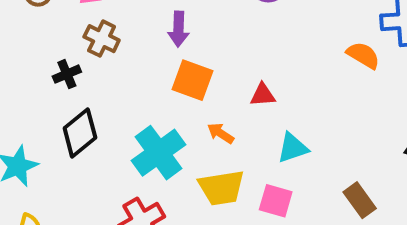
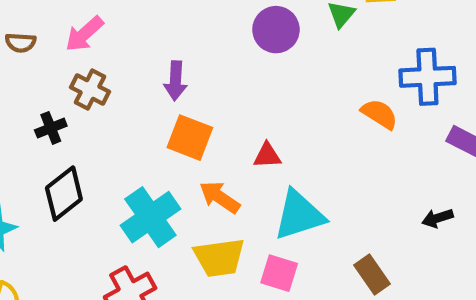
orange arrow: (221, 133) -> (220, 197), size x1.4
cyan triangle: (293, 148) -> (299, 215), size x1.5

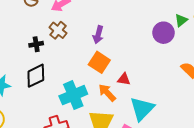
purple circle: (276, 30) -> (163, 33), moved
red triangle: (267, 156) -> (124, 79), moved
cyan triangle: (299, 215) -> (142, 109), turned -40

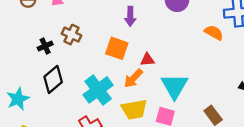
brown cross: (58, 30) -> (71, 35), moved
purple arrow: (98, 35) -> (130, 16), moved
orange arrow: (107, 93) -> (133, 78), turned -78

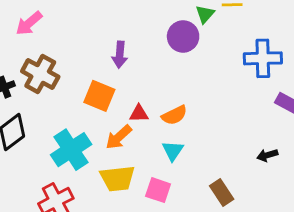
orange semicircle: (214, 33) -> (174, 115), moved, turned 120
brown cross: (71, 35) -> (40, 74), size x1.4
cyan triangle: (174, 86) -> (173, 151), size x0.6

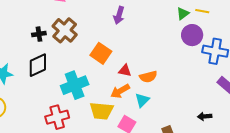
purple circle: (183, 36) -> (192, 35), moved
purple arrow: (120, 55) -> (119, 15), moved
orange arrow: (119, 137) -> (120, 91), moved

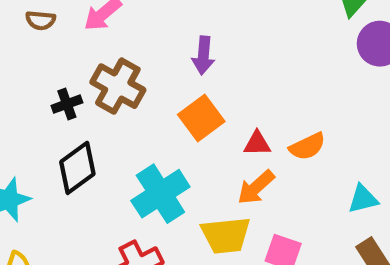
purple arrow: (119, 15) -> (203, 55), moved
orange square: (101, 53) -> (201, 118), turned 30
cyan triangle: (142, 100) -> (363, 199), moved, turned 42

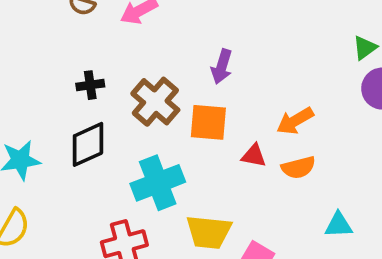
brown cross: (118, 86) -> (155, 102), moved
orange square: (201, 118) -> (208, 122), turned 30
orange arrow: (256, 187) -> (295, 121), moved

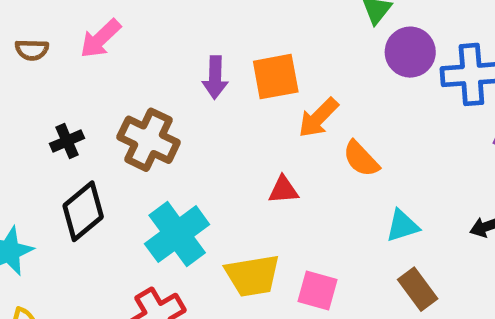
orange square: (208, 122) -> (276, 77), moved
red triangle: (254, 156) -> (283, 190), moved
orange semicircle: (298, 167) -> (361, 159), moved, turned 76

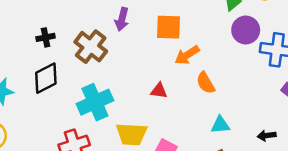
purple arrow: (215, 77) -> (122, 19), moved

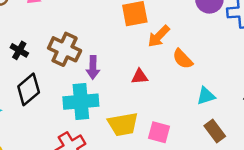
purple arrow: (122, 19) -> (93, 67), moved
black cross: (46, 37) -> (19, 50), turned -36
cyan cross: (95, 102) -> (81, 102), turned 32

